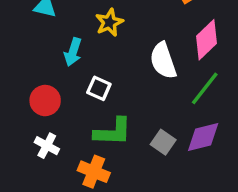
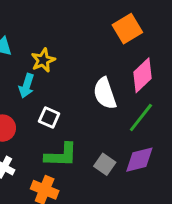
yellow star: (109, 22) -> (43, 60), moved

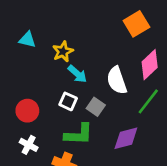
cyan arrow: (26, 86) -> (77, 74), moved, turned -66
purple diamond: (139, 160) -> (126, 138), moved
gray square: (105, 164) -> (96, 107), moved

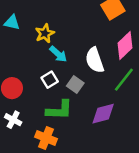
white square: (68, 101) -> (50, 80), turned 35

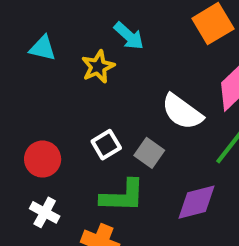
cyan arrow: (58, 54) -> (129, 36), moved
white semicircle: (95, 60) -> (182, 112), turned -35

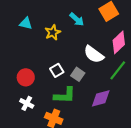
cyan arrow: (129, 36) -> (77, 19), moved

